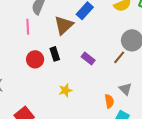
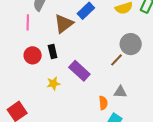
purple rectangle: (88, 59) -> (79, 71), moved, size x1.5
gray triangle: (125, 89) -> (120, 92), turned -48
yellow star: (65, 90) -> (53, 84), moved

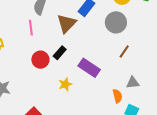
gray circle: (131, 44) -> (116, 22), moved
black rectangle: (53, 52) -> (60, 53), turned 64

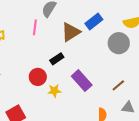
brown line: (124, 52) -> (118, 85), moved
red circle: (40, 60) -> (38, 77), moved
gray triangle: (133, 83) -> (128, 108), moved

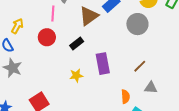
red circle: (38, 77) -> (47, 37), moved
purple rectangle: (82, 81) -> (103, 64), turned 35

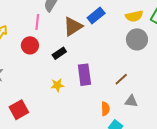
gray circle: (137, 24) -> (137, 39), moved

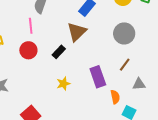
brown triangle: (73, 26) -> (77, 32), moved
gray circle: (137, 39) -> (124, 33), moved
purple rectangle: (84, 75) -> (98, 77), moved

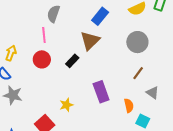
purple rectangle: (98, 77) -> (101, 92), moved
yellow star: (63, 84) -> (66, 105), moved
gray triangle: (139, 84) -> (153, 93), turned 40

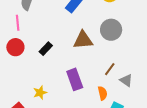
brown triangle: (90, 41) -> (83, 40), moved, turned 40
brown line: (138, 73) -> (110, 69), moved

